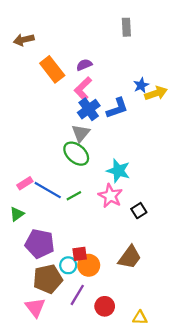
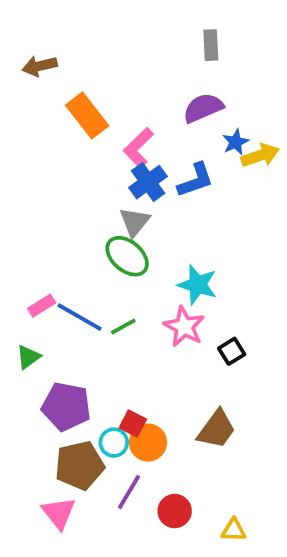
purple semicircle: (84, 65) -> (203, 108), moved, size x1.5
red square: (80, 254) -> (133, 424), turned 35

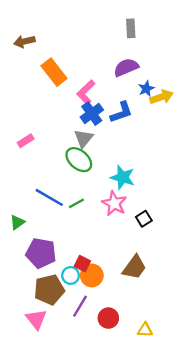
pink rectangle: (42, 306) -> (26, 141), moved

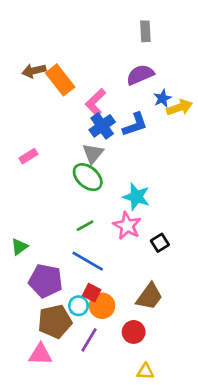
brown arrow: (24, 41) -> (34, 71), moved
blue line: (49, 197) -> (88, 261), moved
red circle: (108, 318) -> (134, 332), moved
pink triangle: (36, 319) -> (40, 354), turned -50
yellow triangle: (145, 330) -> (145, 371), moved

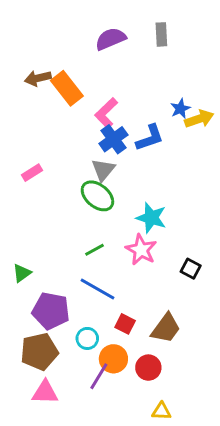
purple semicircle: (140, 75) -> (111, 39), moved
black square: (160, 243) -> (191, 269), moved, turned -30
red square: (92, 293) -> (125, 324), moved
orange circle: (102, 306) -> (113, 359), moved
brown pentagon: (55, 321) -> (39, 352), moved

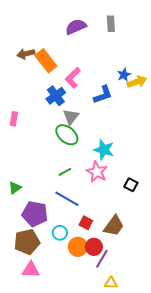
blue cross: (113, 139) -> (56, 96), moved
pink rectangle: (32, 173) -> (14, 119), moved, turned -48
red circle: (148, 368) -> (94, 247), moved
purple line: (99, 376) -> (102, 259), moved

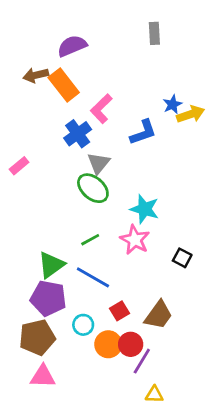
purple semicircle: (76, 27) -> (72, 46), moved
pink rectangle: (14, 119) -> (19, 166), turned 40
green triangle: (15, 188) -> (51, 265), moved, size x1.5
red square: (86, 223) -> (119, 311), turned 32

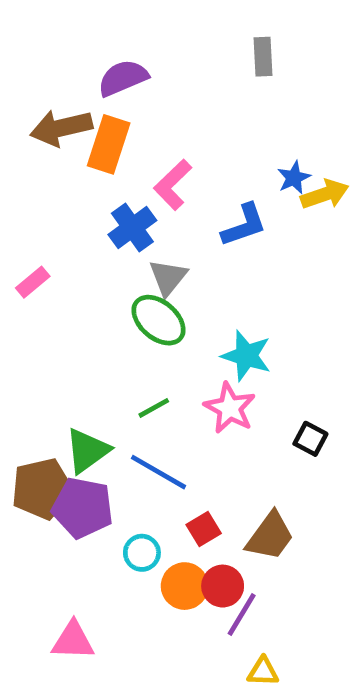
brown arrow: (36, 75) -> (61, 128), size x1.4
orange rectangle: (64, 85) -> (109, 144), turned 56
brown pentagon: (37, 337) -> (42, 489), moved

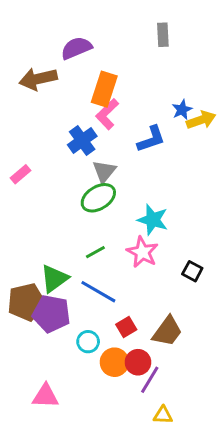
orange rectangle: (109, 144) -> (104, 89), moved
green ellipse: (159, 320) -> (98, 198), turned -72

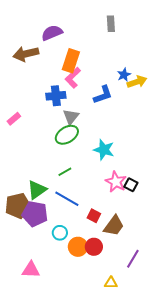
blue cross: (82, 141) -> (56, 96), turned 30
pink star: (142, 252) -> (116, 182), moved
red square: (126, 327) -> (94, 216), moved, turned -32
purple line: (150, 380) -> (133, 259), moved

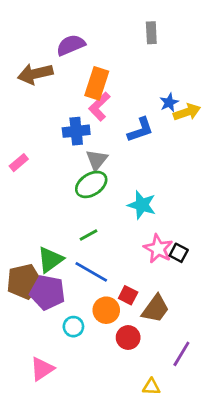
cyan circle: (60, 233) -> (73, 327), moved
orange circle: (78, 247) -> (106, 310), moved
pink triangle: (31, 270) -> (42, 369), turned -36

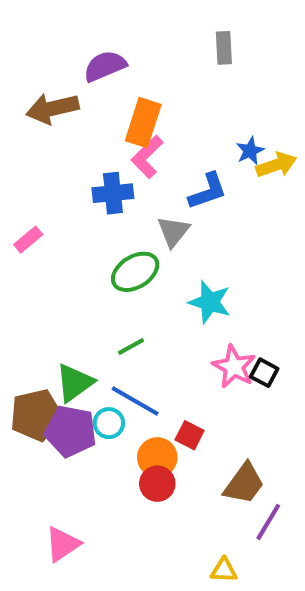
gray triangle: (97, 160) -> (173, 231), moved
brown trapezoid: (155, 309) -> (244, 484), moved
cyan circle: (73, 327) -> (109, 423), moved
red circle: (128, 338) -> (157, 484), moved

